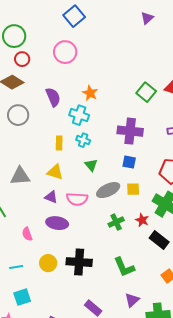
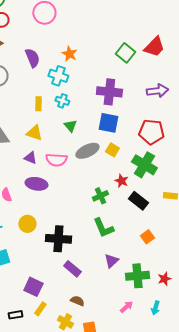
blue square: (129, 162) -> (108, 123), size x1.5
yellow square: (133, 189) -> (112, 150), turned 32
green cross: (116, 222) -> (100, 196), moved
black cross: (79, 262) -> (58, 239), moved

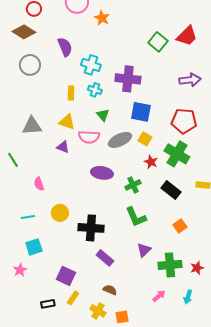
orange star: (69, 54) -> (102, 18), moved
purple cross: (109, 92) -> (128, 79), moved
pink semicircle: (56, 160) -> (89, 137), moved
red star: (121, 181) -> (151, 162), moved
purple ellipse: (36, 184) -> (102, 173), moved

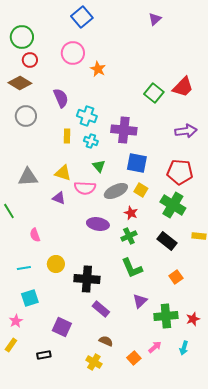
yellow rectangle: (71, 93) -> (67, 136), moved
red star: (151, 162) -> (131, 213), moved
yellow rectangle: (73, 298) -> (11, 345), moved
orange square: (122, 317) -> (134, 358), moved, turned -32

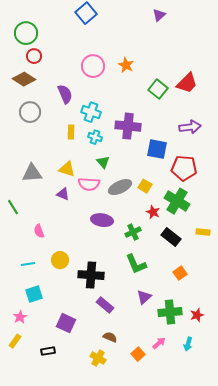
pink circle: (73, 53) -> (93, 66), moved
orange star: (98, 69) -> (126, 65), moved
blue square: (137, 163) -> (157, 149), moved
red star: (131, 213) -> (153, 212), moved

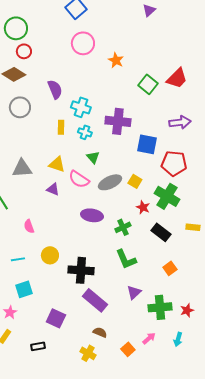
pink circle: (93, 66) -> (83, 43), moved
pink semicircle: (89, 184) -> (79, 179), turned 30
purple rectangle: (105, 305) -> (95, 300), size x1.4

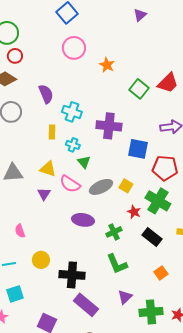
cyan cross: (85, 132) -> (73, 145), moved
purple triangle: (53, 189) -> (44, 194), turned 40

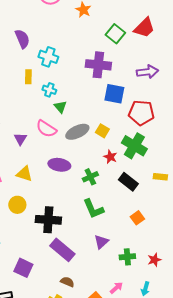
purple cross: (109, 126) -> (98, 65), moved
yellow triangle: (48, 169) -> (24, 174), moved
green cross: (151, 312) -> (127, 257), size x0.7

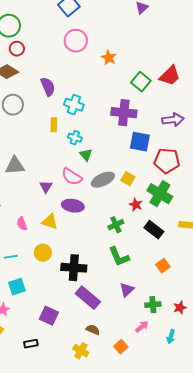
purple ellipse: (59, 165) -> (73, 206), moved
pink arrow: (116, 288) -> (142, 327), moved

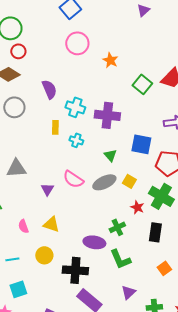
purple cross: (124, 113) -> (107, 115), moved
green triangle: (86, 155) -> (110, 155), moved
purple ellipse: (73, 206) -> (94, 242), moved
black rectangle: (154, 230) -> (155, 232), turned 60

